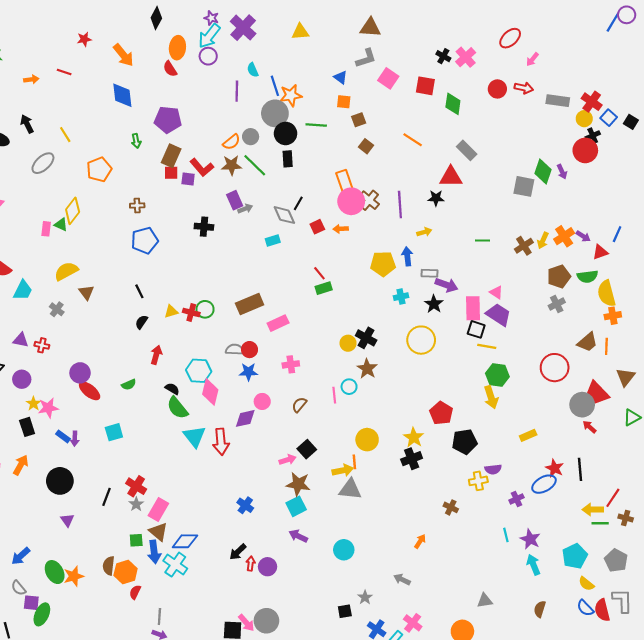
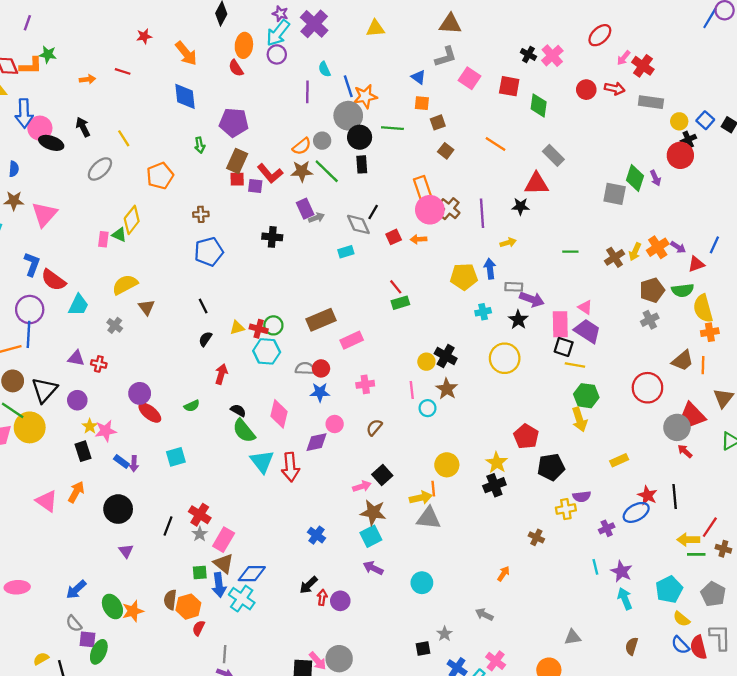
red cross: (592, 102) -> (643, 66), moved
cyan hexagon: (199, 371) -> (267, 351), moved
pink line: (334, 395) -> (412, 390), moved

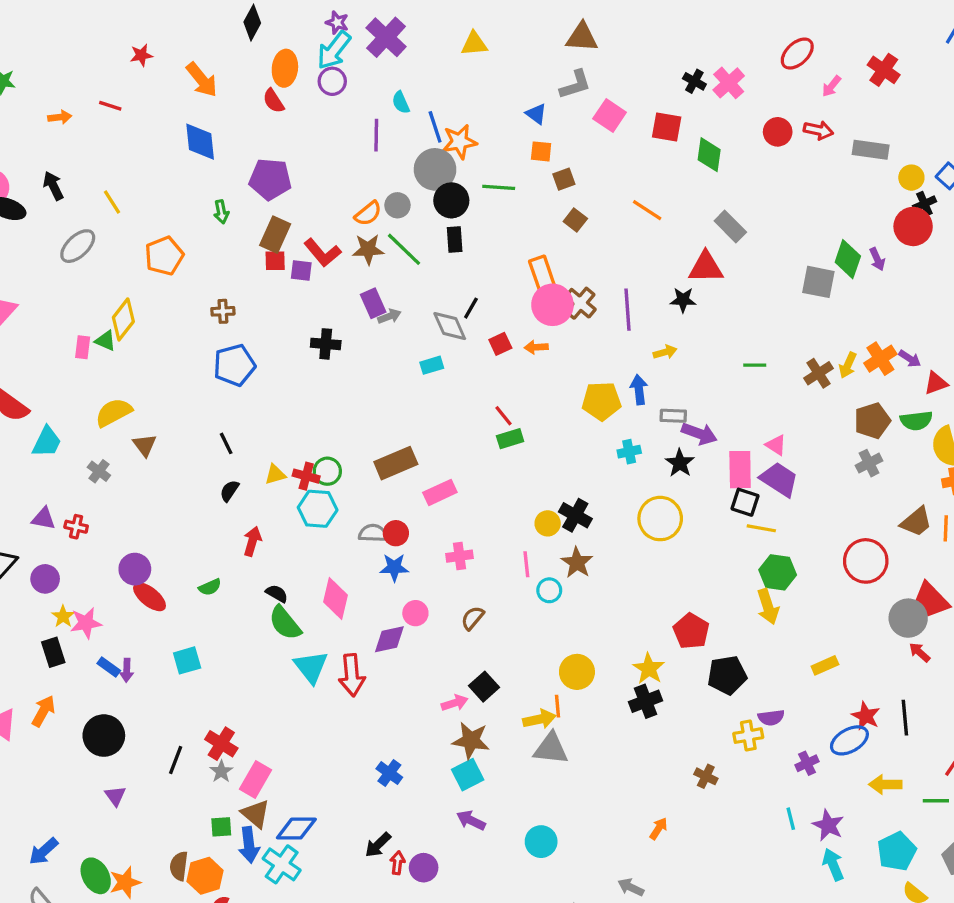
red cross: (643, 66) -> (884, 70), moved
yellow arrow: (688, 540) -> (885, 784), moved

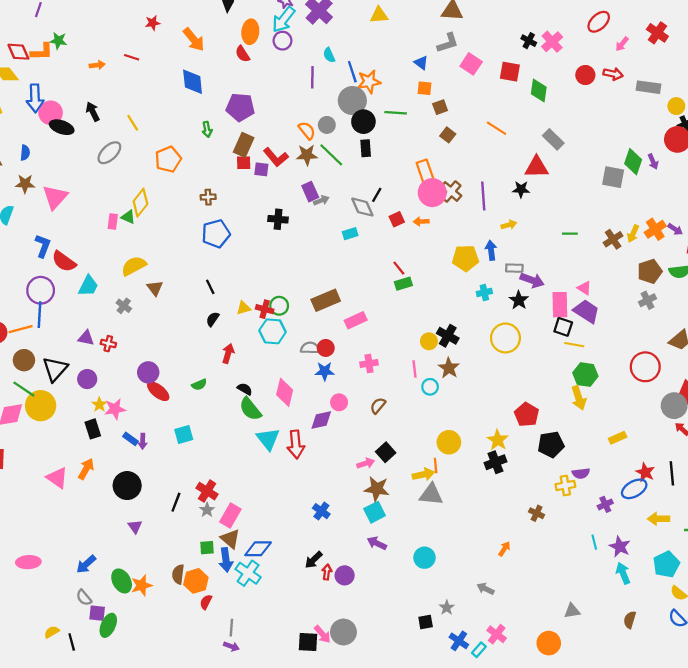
orange semicircle: (368, 213) -> (307, 130), turned -90

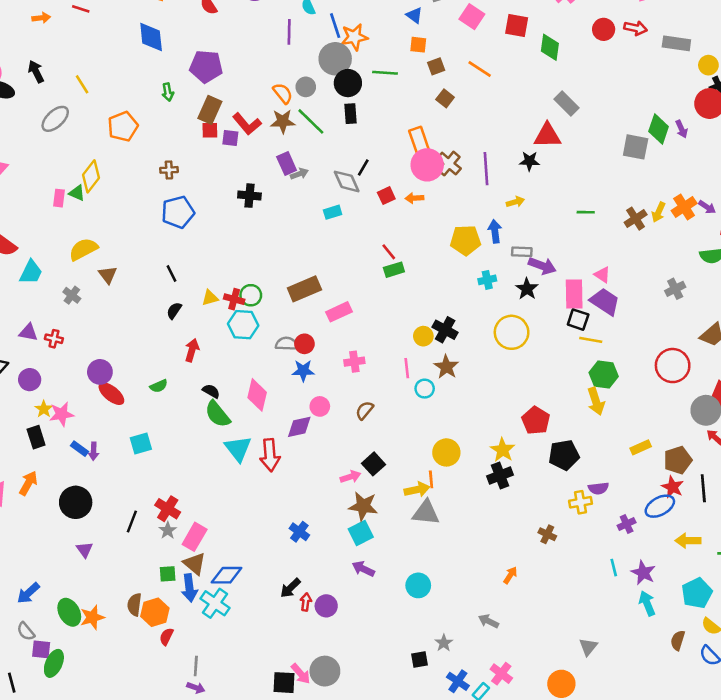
orange line: (497, 128) -> (480, 69), moved
brown pentagon: (650, 271) -> (678, 460), moved
gray triangle: (572, 611) -> (588, 647), turned -42
brown semicircle: (630, 620) -> (678, 640), moved

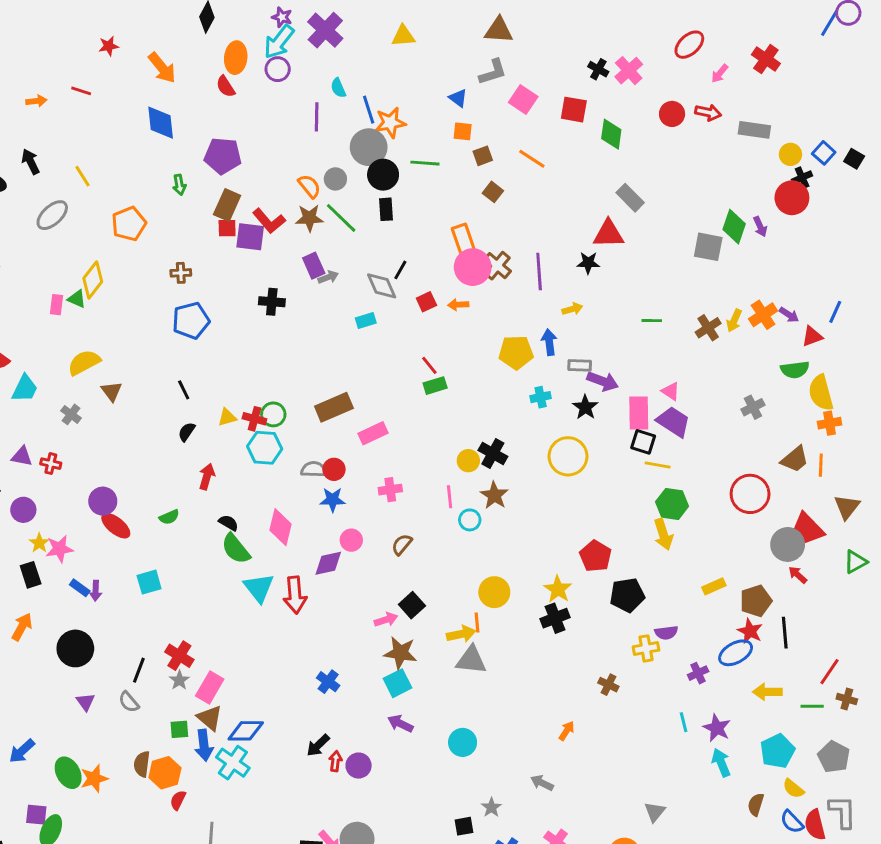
purple square: (230, 138) -> (250, 237), size x1.5
gray semicircle: (26, 631) -> (129, 702), moved

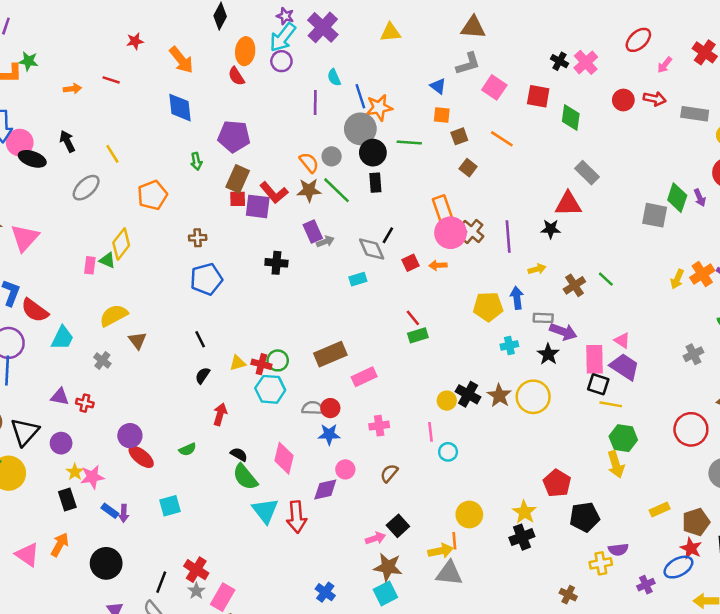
green line: (652, 321) -> (606, 279), turned 42
brown cross: (708, 328) -> (574, 285), moved
brown star: (494, 495) -> (499, 396), moved

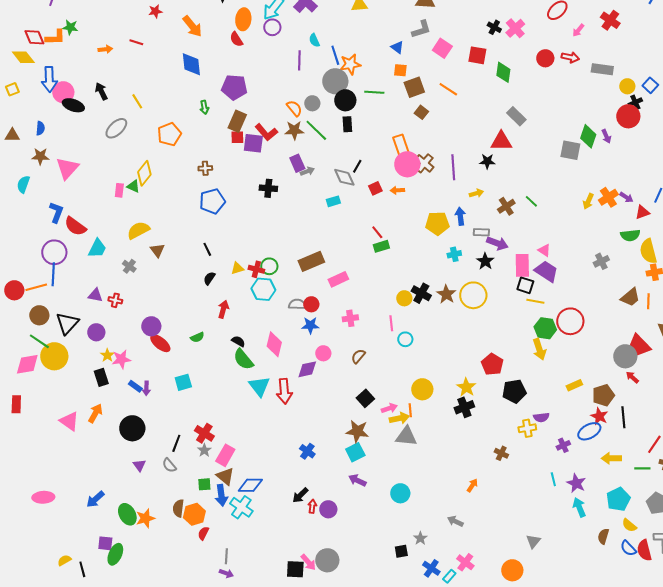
brown square: (459, 136) -> (414, 87), size x1.5
red circle: (691, 429) -> (570, 321), moved
pink arrow: (375, 538) -> (389, 408), moved

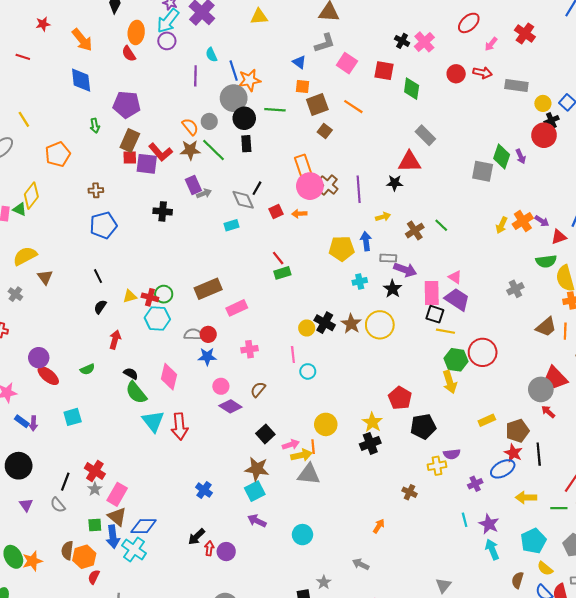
purple diamond: (307, 369) -> (230, 406), moved, turned 45

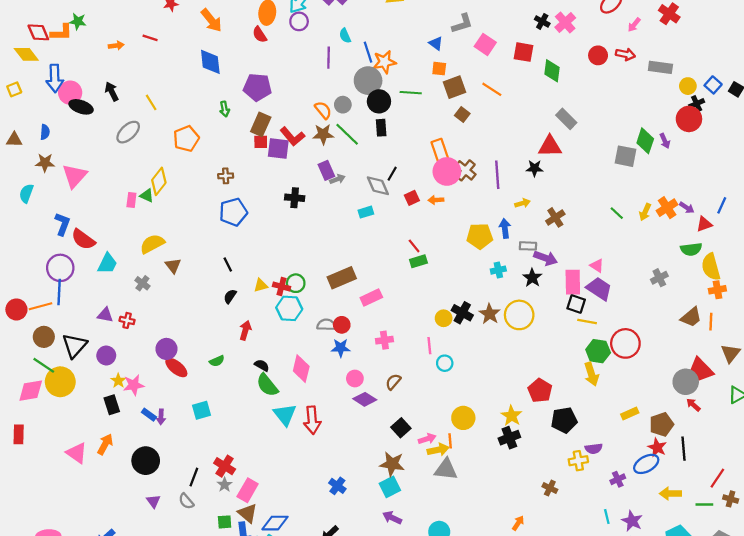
green line: (441, 225) -> (617, 213), moved

